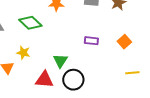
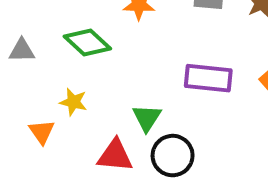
purple rectangle: (91, 41) -> (208, 78), size x1.6

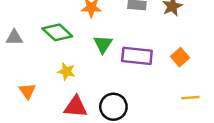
yellow star: (73, 102) -> (66, 72), moved
green triangle: (147, 118) -> (103, 44), moved

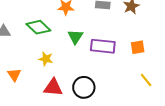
orange square: (180, 57) -> (138, 47), turned 32
yellow line: (190, 98) -> (146, 80), turned 56

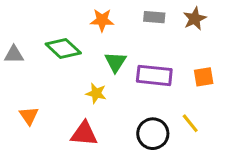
yellow star: (46, 59) -> (96, 93), moved
yellow line: (146, 80) -> (190, 123), moved
black circle: (84, 87) -> (153, 134), moved

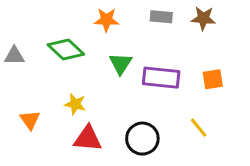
brown star: (195, 19) -> (203, 18), turned 30
yellow star: (96, 93) -> (75, 104), moved
black circle: (153, 134) -> (142, 139), moved

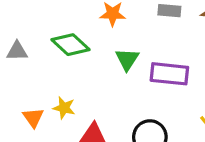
yellow star: (75, 104) -> (64, 108), moved

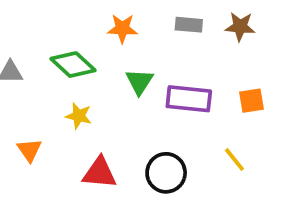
yellow star: (64, 108) -> (79, 116), moved

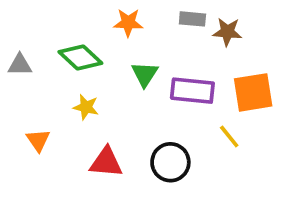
brown star: (240, 27) -> (227, 32), moved
orange square: (251, 101) -> (253, 92), size x1.6
yellow line: (234, 160) -> (229, 137), moved

